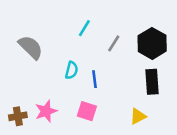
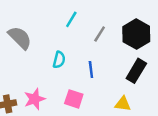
blue line: (95, 79) -> (91, 70), moved
black rectangle: (152, 82) -> (136, 71), turned 35
yellow triangle: (138, 116) -> (123, 104), turned 35

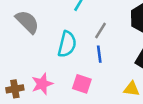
gray line: (100, 34) -> (101, 31), moved
cyan semicircle: (59, 60) -> (67, 44), size x1.5

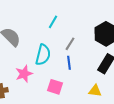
pink star: (42, 84) -> (24, 74), moved

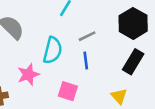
gray line: (70, 44) -> (87, 36), turned 32
yellow triangle: (95, 91) -> (119, 96), turned 40

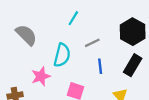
blue line: (86, 60) -> (100, 66), moved

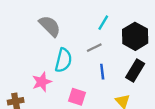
cyan line: (73, 18) -> (103, 23), moved
gray semicircle: (26, 35) -> (50, 26), moved

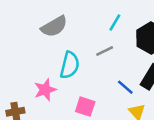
gray semicircle: (50, 26) -> (54, 26), turned 105
blue line: (102, 72) -> (125, 87), moved, turned -42

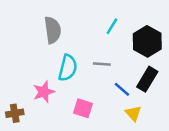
gray semicircle: (54, 26) -> (53, 30), turned -68
gray line: (105, 51) -> (102, 64), moved, turned 30

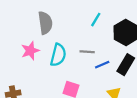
blue line: (122, 89) -> (102, 65), moved, turned -64
pink star: (44, 92) -> (30, 51), moved

